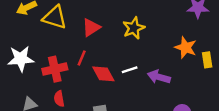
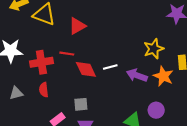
yellow star: (134, 28) -> (154, 49), moved
orange star: (186, 48) -> (163, 76), moved
red line: (82, 58) -> (67, 54), turned 72

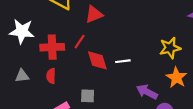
red line: (67, 54) -> (80, 42), turned -72
purple arrow: (137, 75) -> (147, 92), moved

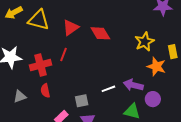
red diamond: (97, 60) -> (100, 33), moved
white line: (123, 61) -> (108, 89), moved

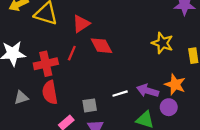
red diamond: (100, 33) -> (101, 46), moved
yellow star: (145, 42) -> (162, 43), turned -30
orange star: (156, 67) -> (175, 85), moved
red semicircle: (45, 91) -> (50, 92), size x1.5

